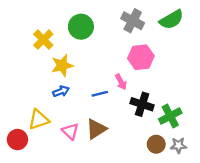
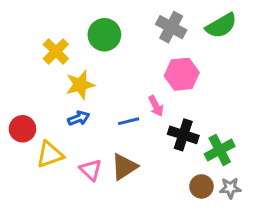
red circle: (17, 140) -> (22, 129), moved

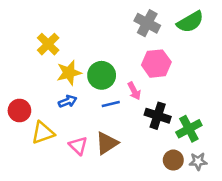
green circle: (104, 35) -> (102, 75), moved

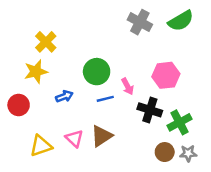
pink hexagon: (156, 64) -> (166, 75), moved
yellow star: (69, 73) -> (36, 72), moved
yellow triangle: (43, 133) -> (41, 146), moved

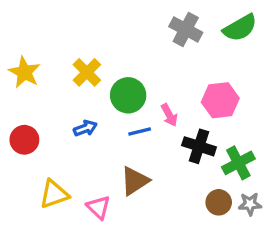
yellow cross: (46, 42) -> (87, 72), moved
yellow star: (36, 72) -> (24, 72), moved, turned -30
pink triangle: (74, 138) -> (98, 207), moved

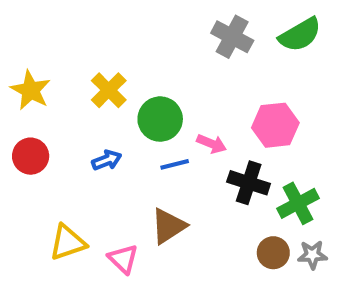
pink arrow: (169, 115) -> (212, 144), turned -40
red circle: (24, 140) -> (31, 156), moved

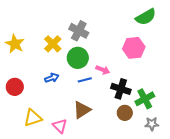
gray cross: (232, 37) -> (79, 31), moved
pink hexagon: (275, 125) -> (134, 48), moved
red circle: (31, 156) -> (15, 87), moved
brown circle: (273, 253) -> (125, 113), moved

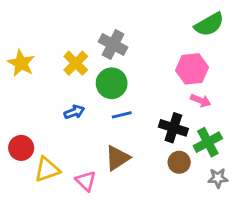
pink arrow: (103, 70) -> (201, 101), moved
red circle: (15, 87) -> (21, 148), moved

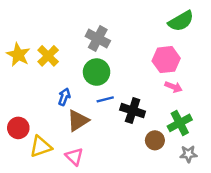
yellow cross: (76, 63) -> (48, 56), moved
blue arrow: (74, 112) -> (64, 97), turned -49
black cross: (173, 128) -> (133, 111), moved
brown triangle: (117, 158) -> (78, 120), moved

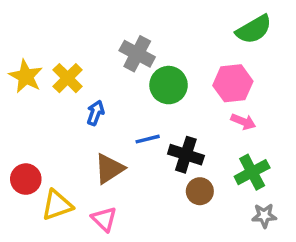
green circle: (97, 72) -> (169, 85), moved
blue arrow: (64, 97) -> (95, 113), moved
brown circle: (155, 140) -> (200, 191), moved

